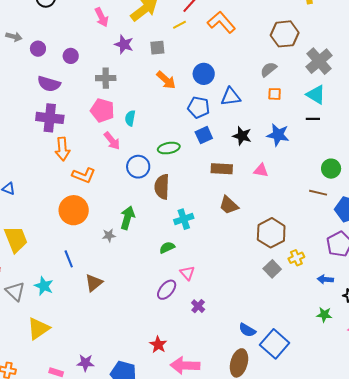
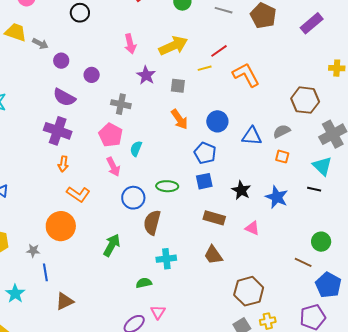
blue triangle: (231, 97) -> (252, 136), moved
orange arrow: (62, 149) -> (63, 164), size x0.7
gray star: (109, 235) -> (33, 251), moved

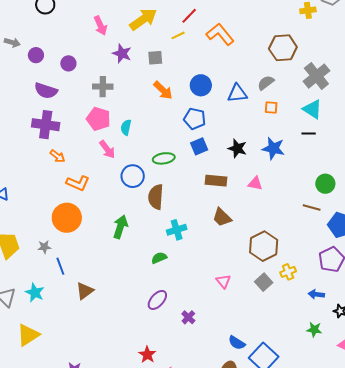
orange arrow: (63, 164) -> (57, 156), turned -49
pink triangle: (158, 312) -> (223, 281), moved

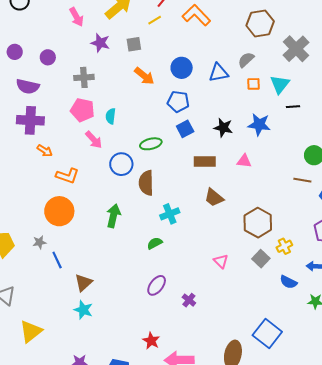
cyan triangle: (312, 109) -> (280, 84), moved, turned 40
cyan star: (35, 293) -> (83, 310), moved
blue semicircle: (237, 343) -> (288, 282), moved

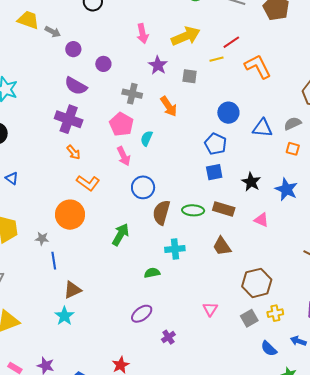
orange arrow: (144, 76) -> (169, 106), moved
green ellipse: (151, 144) -> (193, 210), moved

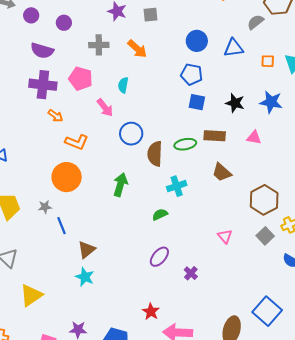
pink pentagon: (121, 124) -> (81, 79), moved
gray semicircle: (293, 124) -> (255, 22), moved
blue square: (214, 172) -> (197, 102), turned 36

